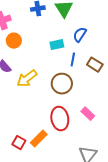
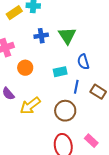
blue semicircle: (80, 35) -> (83, 62), turned -49
orange circle: (14, 41) -> (25, 68), moved

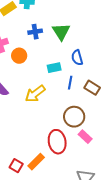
orange circle: (25, 68) -> (19, 56), moved
yellow arrow: (30, 106) -> (35, 94), moved
brown circle: (65, 111) -> (74, 117), moved

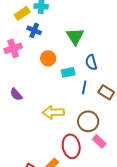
blue cross: (35, 32) -> (34, 30), moved, turned 32
orange circle: (19, 56) -> (48, 58), moved
yellow arrow: (35, 94) -> (53, 112), moved, turned 35

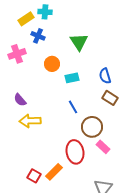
blue semicircle: (91, 62) -> (105, 76), moved
blue line: (84, 87) -> (73, 107), moved, turned -40
yellow arrow: (53, 112) -> (30, 121), moved

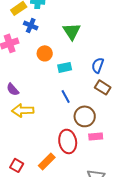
blue semicircle: (105, 76) -> (98, 65), turned 35
pink rectangle: (103, 147) -> (96, 136), turned -48
red square: (34, 176) -> (17, 165), moved

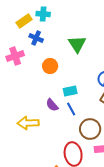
cyan rectangle: (65, 67) -> (70, 91), moved
purple semicircle: (13, 89) -> (52, 105), moved

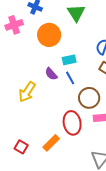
orange circle: (50, 66) -> (49, 35), size x1.5
yellow arrow: (28, 123) -> (27, 92), turned -55

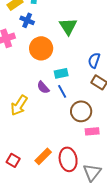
red ellipse: (72, 123) -> (68, 159), moved

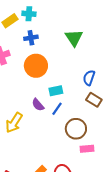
blue cross: (27, 20) -> (31, 38), moved, turned -32
green triangle: (68, 26) -> (74, 38), moved
blue line: (62, 91) -> (57, 109), turned 64

